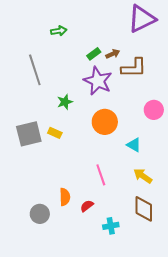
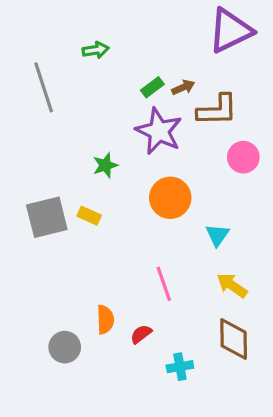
gray line: (35, 70) -> (44, 87), moved
pink circle: (154, 110) -> (243, 157), moved
cyan triangle: (134, 145) -> (217, 235), turned 35

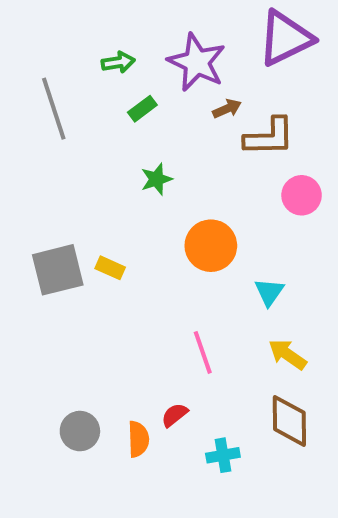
green rectangle: (152, 87) -> (142, 109), moved
purple star: (159, 131) -> (197, 62), moved
green star: (105, 165) -> (156, 179), moved
orange semicircle: (105, 320) -> (138, 439), moved

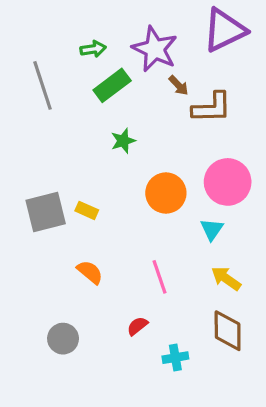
green rectangle: (142, 109) -> (112, 85), size x1.6
brown arrow: (227, 109) -> (179, 85), turned 70
pink circle: (302, 195) -> (228, 182), moved, size x1.5
orange semicircle: (138, 439) -> (90, 272), moved, turned -48

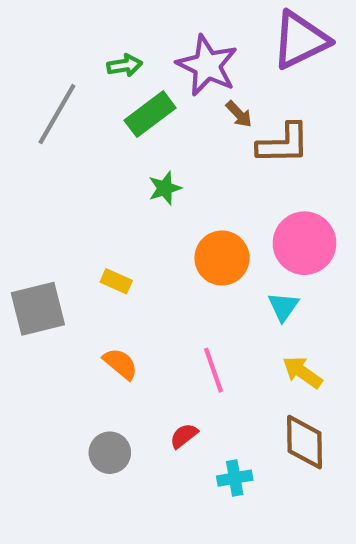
gray line: (42, 85) -> (57, 114), turned 48
gray square: (46, 212) -> (38, 309), moved
gray circle: (63, 339) -> (110, 453), moved

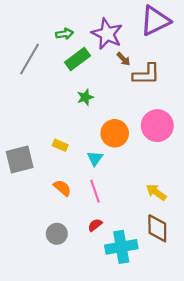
cyan triangle: (283, 307) -> (95, 158), moved
pink line: (214, 370) -> (95, 191), moved
cyan cross: (235, 478) -> (121, 247), size x1.8

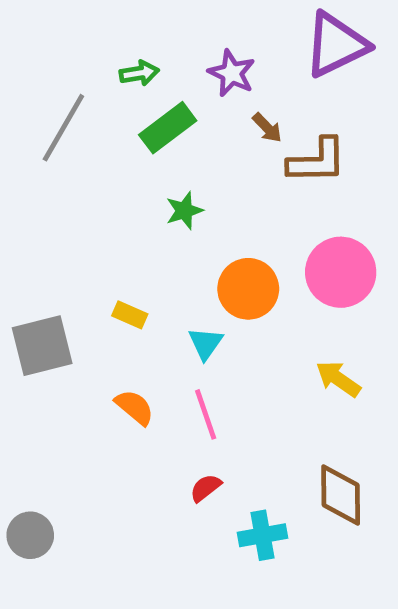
purple star: (107, 34) -> (232, 73), size x0.7
yellow arrow: (156, 192) -> (338, 379), moved
gray circle: (57, 234) -> (30, 535), moved
cyan cross: (121, 247) -> (262, 535), size x0.7

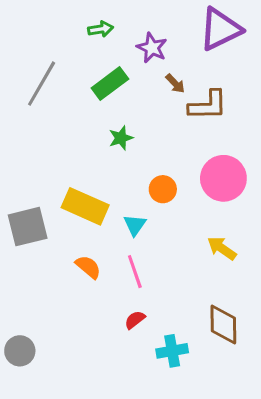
green arrow: (139, 73) -> (101, 29), moved
orange circle: (248, 289) -> (163, 189), size x0.7
yellow rectangle: (130, 315) -> (85, 206), size x2.0

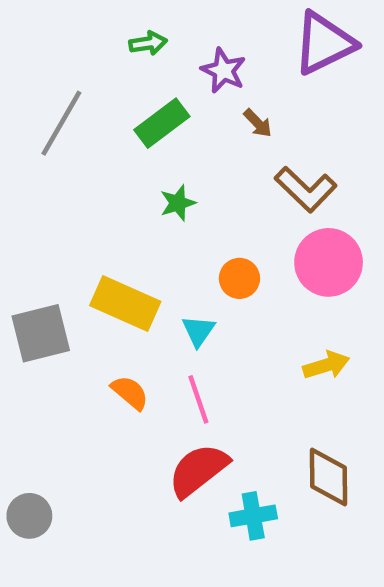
brown L-shape: (208, 105) -> (306, 189), moved, turned 45
yellow arrow: (222, 248) -> (326, 365), turned 128
red semicircle: (135, 320) -> (198, 470), size x2.0

